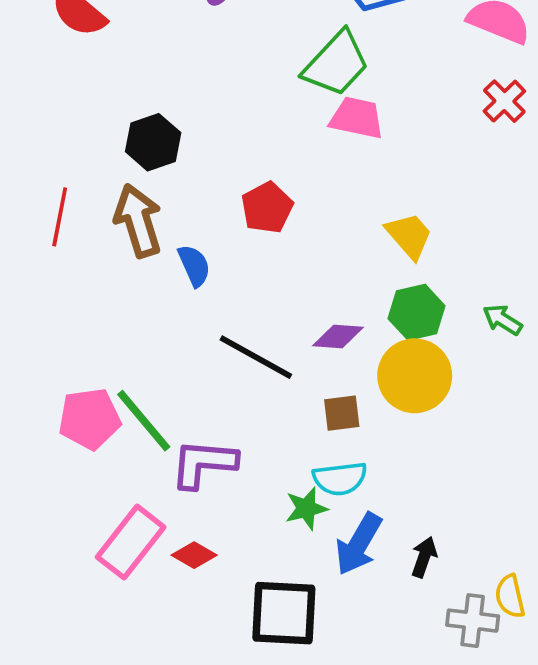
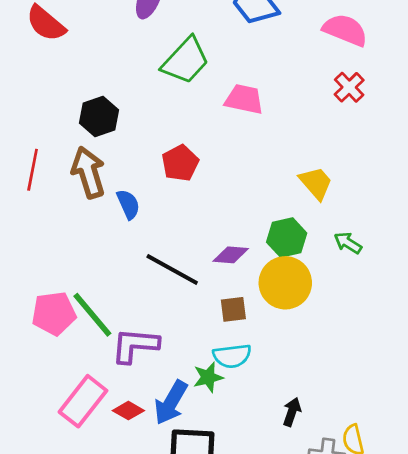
green trapezoid: (336, 64) -> (186, 61), moved
yellow trapezoid: (409, 236) -> (316, 183), moved
blue arrow: (359, 544) -> (171, 403), moved

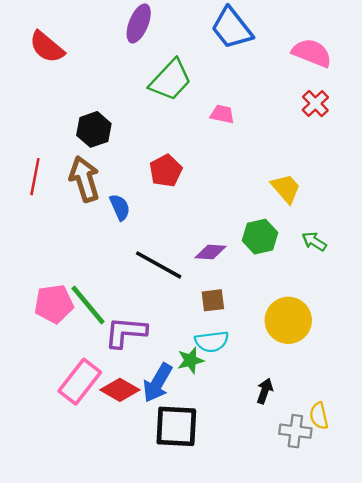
pink trapezoid: (244, 99) -> (222, 114), size x0.7
yellow circle: (285, 283) -> (288, 320), moved
red diamond: (128, 411) -> (120, 390), size x1.4

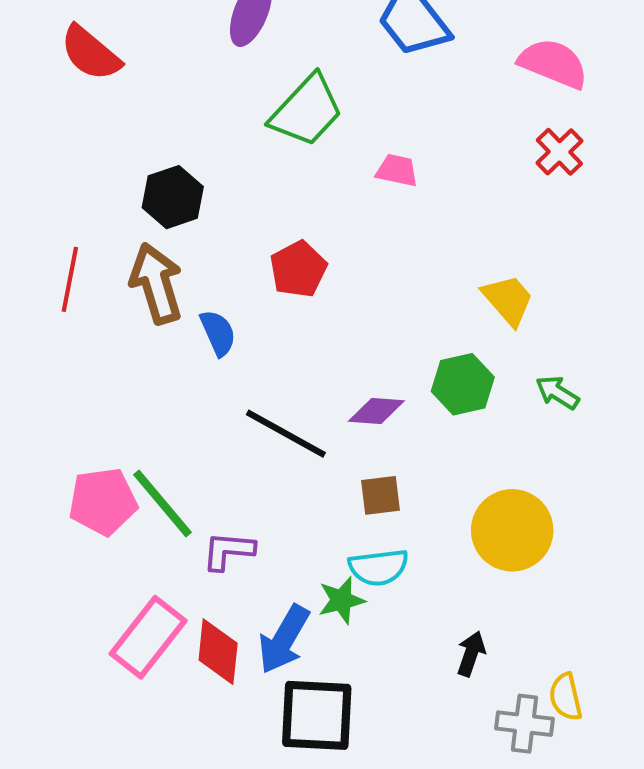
purple L-shape: (126, 332) -> (228, 551), size x0.7
red diamond: (120, 390) -> (218, 652), turned 66

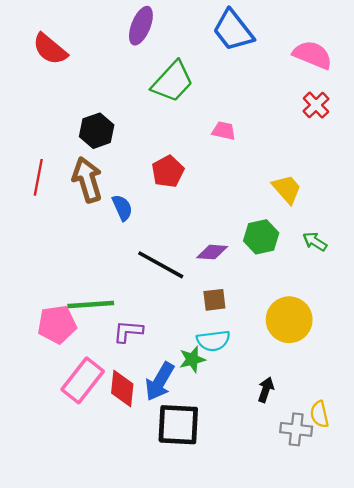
pink trapezoid: (397, 170) -> (224, 131), moved
pink pentagon: (103, 501) -> (57, 324), moved
green line: (162, 504) -> (91, 305), turned -54

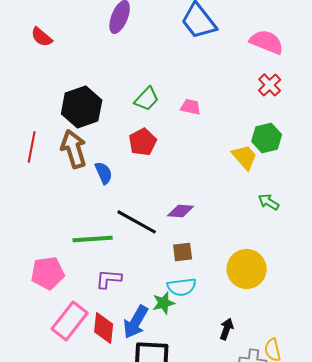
red semicircle: (50, 49) -> (42, 37), size x0.7
green trapezoid: (172, 82) -> (147, 99), moved, size x0.7
black hexagon: (97, 131) -> (82, 107), size x1.4
green hexagon: (261, 237) -> (267, 138), moved
green line: (91, 305) -> (93, 239), moved

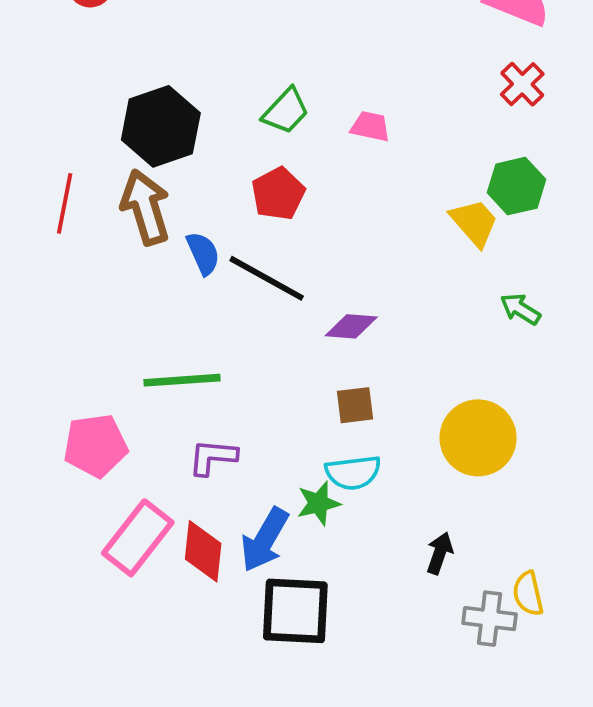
black line: (137, 222) -> (267, 278), moved

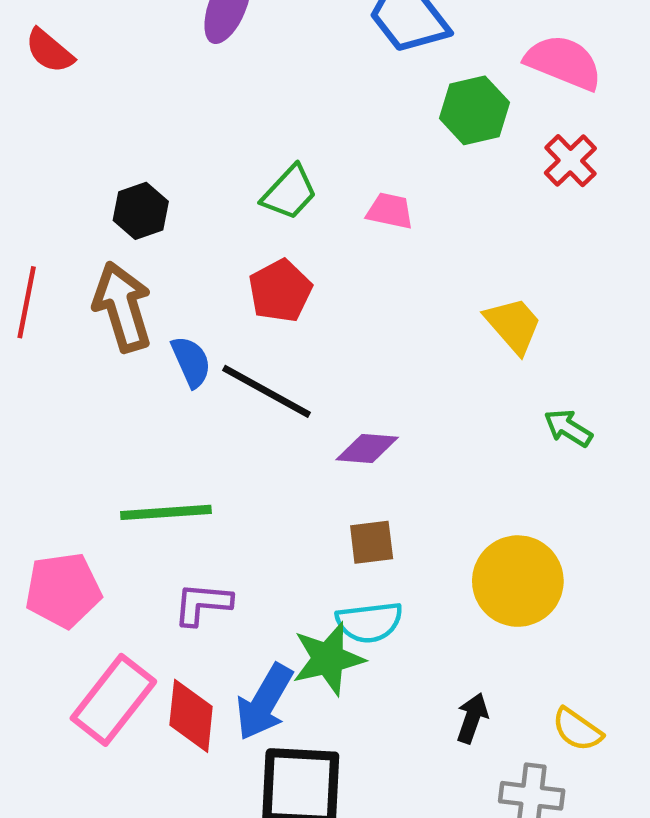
black hexagon: (161, 126) -> (141, 211), size x0.6
green hexagon: (516, 186) -> (474, 110), moved
green star: (318, 503) -> (328, 659), size x1.4
yellow semicircle: (528, 594) -> (577, 730), moved, turned -42

